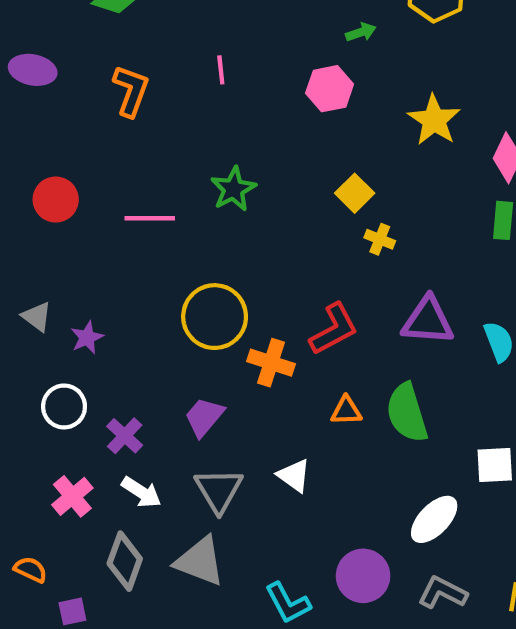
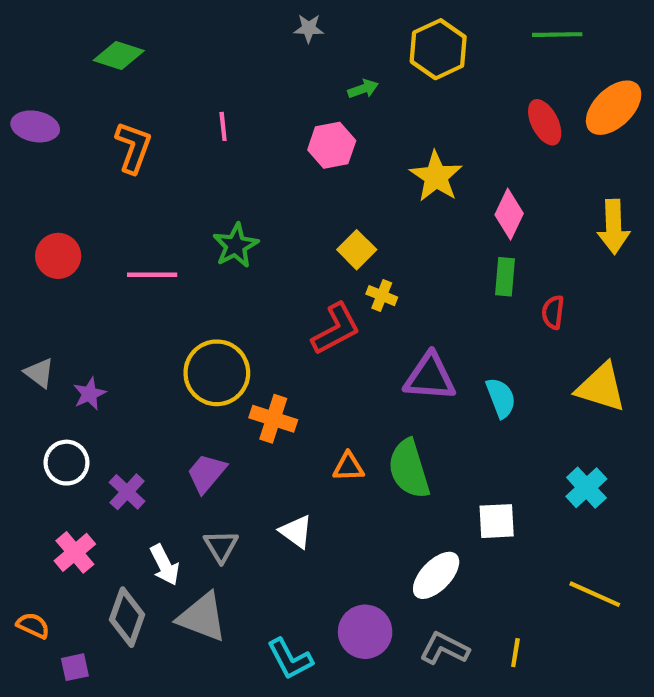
red L-shape: (334, 329) -> (336, 329), moved
gray triangle: (219, 490) -> (221, 546), size x0.7
white arrow: (141, 492) -> (165, 565), moved, turned 30

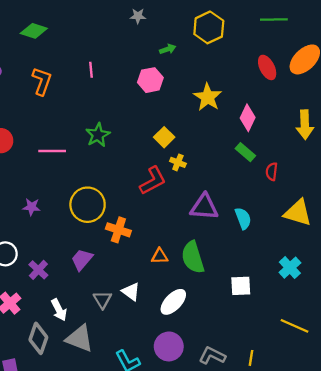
green rectangle: (505, 277) -> (245, 152), turned -54
purple star: (89, 394) -> (32, 207), moved, turned 30
gray triangle: (221, 546) -> (102, 300), moved
white ellipse: (436, 575) -> (173, 302), moved

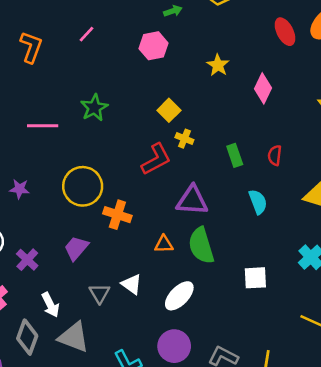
pink line: (91, 70) -> (87, 34), turned 49
yellow star: (208, 97) -> (218, 65), size x0.7
green rectangle: (245, 152) -> (235, 155), moved, turned 30
red semicircle: (272, 172) -> (275, 155), moved
purple triangle: (204, 207) -> (192, 200), moved

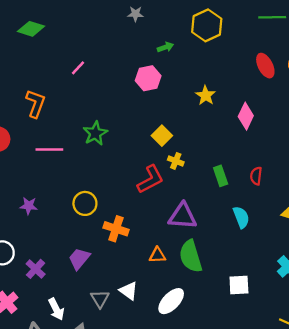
pink line: (87, 34) -> (78, 68), moved
orange L-shape: (31, 47) -> (36, 103), moved
yellow circle: (83, 186) -> (85, 203), size x0.7

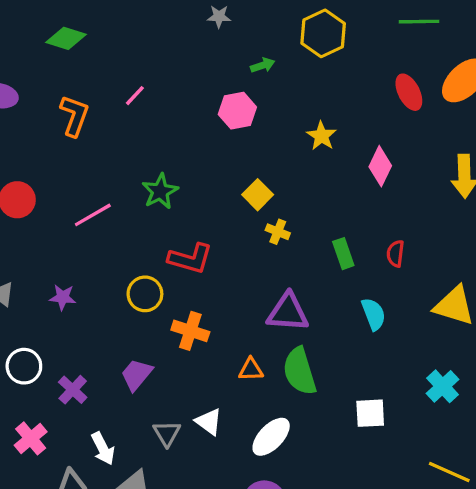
orange L-shape: (36, 103) -> (74, 116), moved
pink line: (49, 149) -> (93, 215), turned -30
red L-shape: (150, 179) -> (190, 259), moved, turned 44

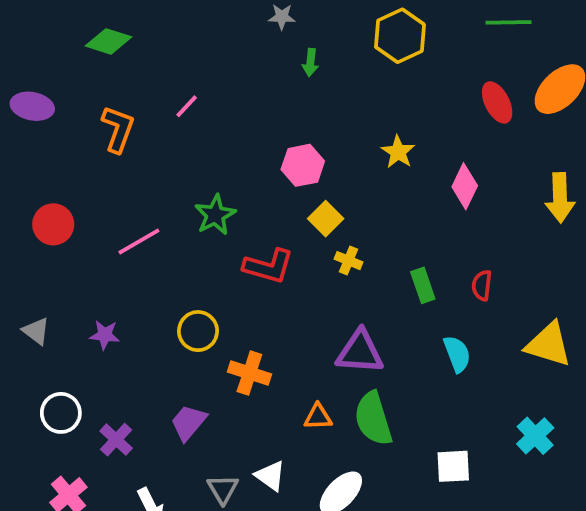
green arrow: (263, 65) -> (310, 62), moved, turned 115
pink hexagon: (237, 111) -> (303, 165), moved
red L-shape: (190, 259) -> (268, 266), moved

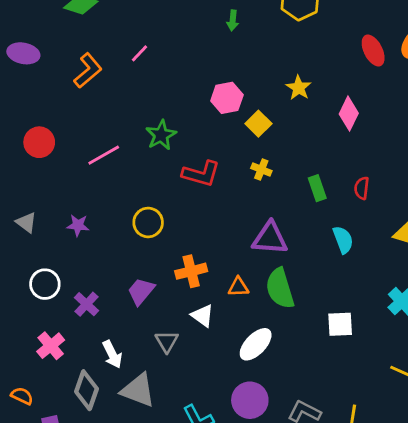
orange L-shape: (118, 129) -> (88, 71), turned 30
yellow square: (326, 219) -> (258, 124), moved
orange cross: (249, 373) -> (191, 271), moved, turned -32
white triangle: (270, 476) -> (203, 316), moved

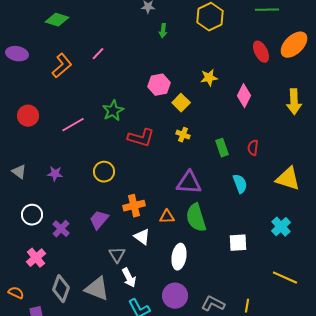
yellow star: (299, 88) -> (209, 78), turned 30
white ellipse: (256, 344) -> (179, 257), turned -35
white arrow: (112, 354) -> (129, 278), moved

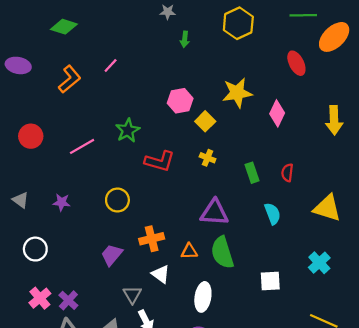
orange ellipse: (294, 45) -> (334, 37), moved
yellow star: (209, 78) -> (237, 93), size x1.5
purple cross: (61, 229) -> (68, 300), moved

